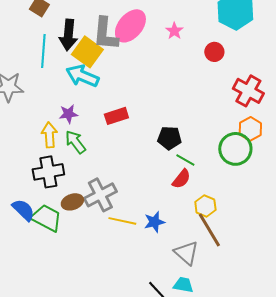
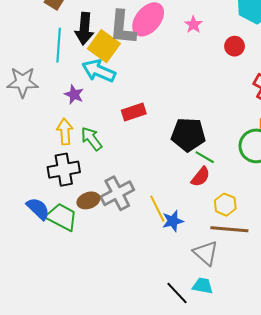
purple star: (68, 114) -> (74, 94), moved, turned 30
black pentagon: (169, 138) -> (188, 135), size x1.4
yellow line: (122, 221) -> (157, 209), moved, turned 52
brown line: (209, 230) -> (229, 229), turned -54

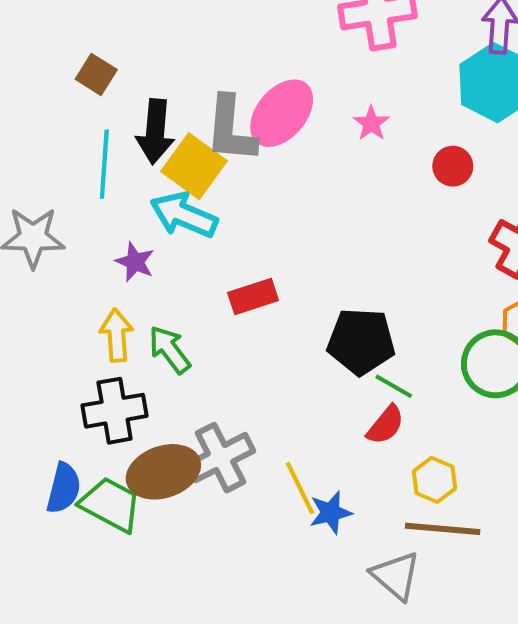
brown ellipse: (88, 200) -> (163, 472), size x1.6
blue semicircle: (38, 209) -> (64, 488), turned 60

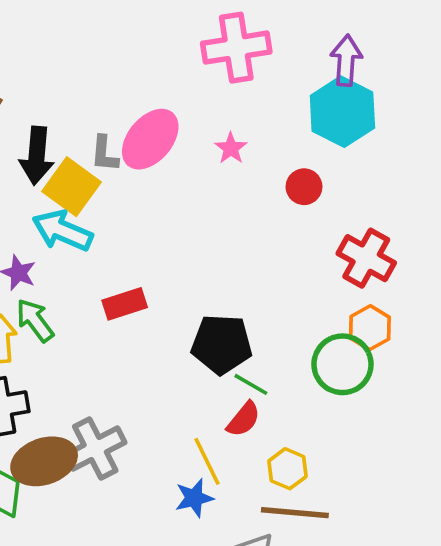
gray L-shape: (231, 129) -> (104, 154), size x0.6
green arrow: (170, 350) -> (35, 320), moved
yellow line: (300, 488) -> (207, 461), moved

